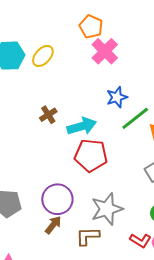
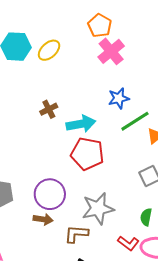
brown arrow: (53, 225) -> (43, 219), turned 54

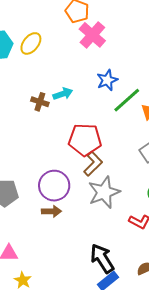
brown cross: (49, 109) -> (40, 102), turned -36
cyan arrow: (81, 124) -> (63, 94), moved, size x0.7
brown L-shape: (76, 234) -> (93, 164), moved, turned 140

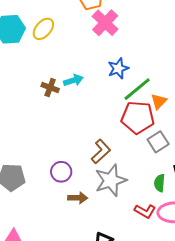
red pentagon: (85, 140) -> (138, 117), moved
purple circle: (54, 186) -> (61, 172), size x0.7
brown arrow: (51, 211) -> (78, 198), moved

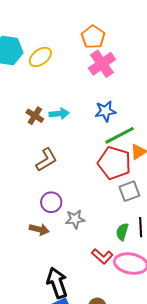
brown L-shape: (101, 151) -> (46, 160), moved
purple circle: (61, 172) -> (51, 202), moved
gray star: (111, 180) -> (75, 219), size x0.6

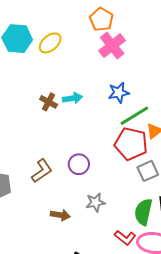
brown L-shape: (46, 160) -> (42, 171), moved
purple circle: (51, 202) -> (79, 164), moved
green semicircle: (122, 232) -> (143, 212), size x1.5

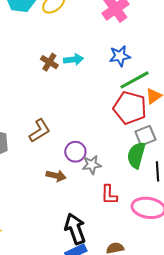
purple circle: (79, 164) -> (75, 152), moved
green semicircle: (143, 212) -> (136, 155), moved
red L-shape: (125, 238) -> (109, 195), moved, turned 50

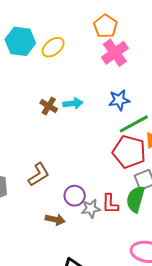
red L-shape: (109, 195) -> (110, 204), moved

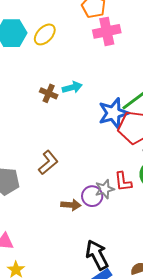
pink cross: (115, 53) -> (107, 31), turned 32
blue star: (119, 100) -> (113, 113), moved, size x1.4
purple circle: (75, 196) -> (92, 196), moved

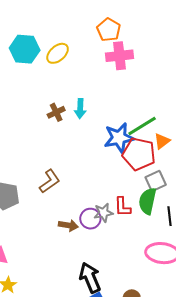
cyan arrow: (72, 87) -> (80, 109), turned 102
brown cross: (49, 93) -> (56, 112), turned 36

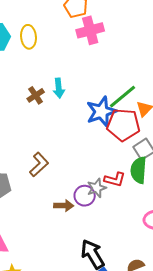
yellow ellipse: (58, 53) -> (29, 37), turned -45
red L-shape: (122, 207) -> (115, 179), turned -65

